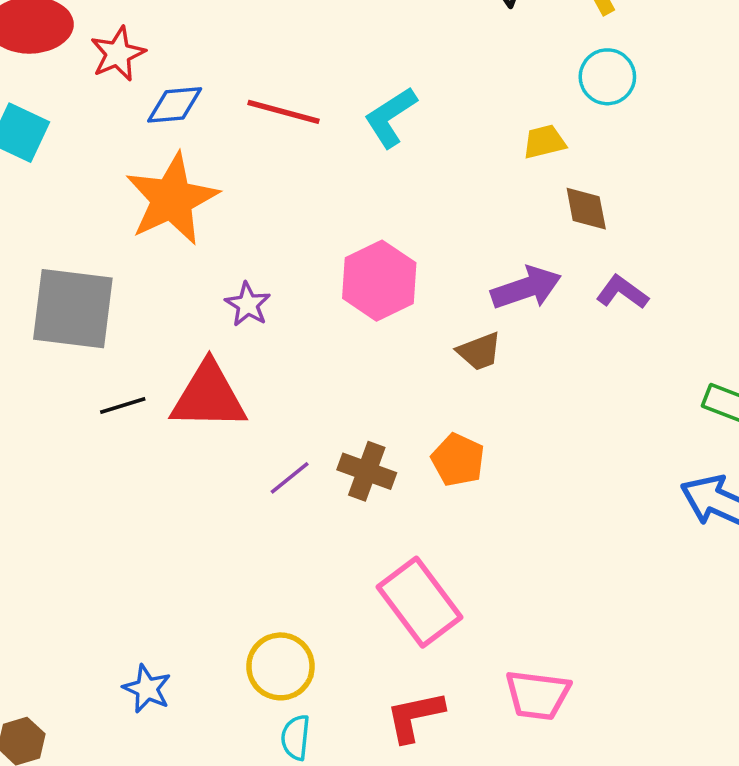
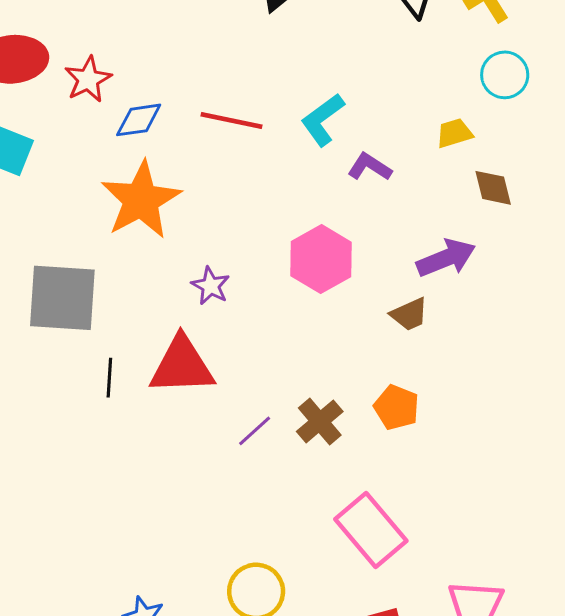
purple L-shape: (622, 292) -> (370, 167), moved
black line: (123, 405) -> (109, 378), turned -66
brown cross: (367, 471) -> (320, 421), turned 33

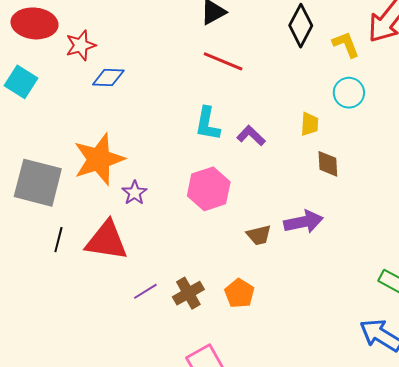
red line: (232, 120) -> (223, 61), moved
cyan L-shape: (323, 120) -> (207, 124), moved, turned -54
yellow trapezoid: (454, 133) -> (310, 124), turned 100
orange star: (141, 200) -> (99, 159), moved
purple arrow: (446, 258) -> (303, 222), moved

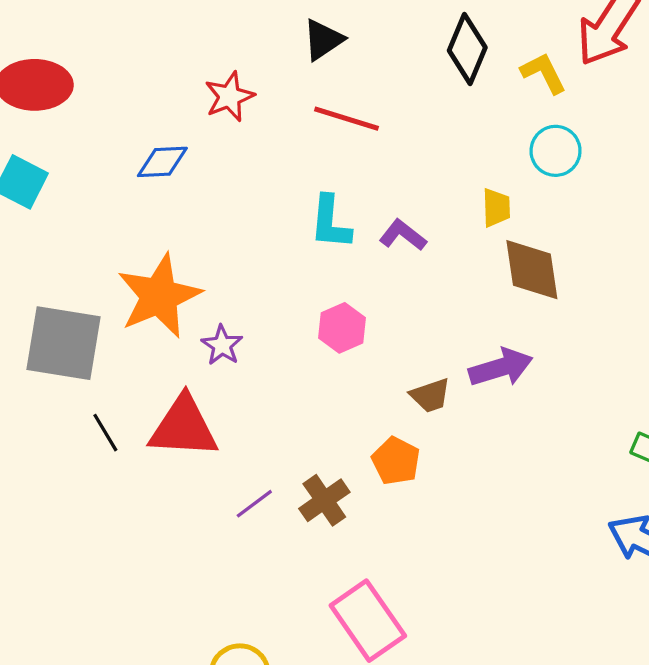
red star: (81, 45) -> (229, 97), moved
brown diamond: (328, 164) -> (532, 270), size x1.5
pink hexagon: (209, 189) -> (342, 328), size x0.7
black line: (58, 240) -> (105, 433), turned -40
orange pentagon: (239, 293) -> (396, 461), moved

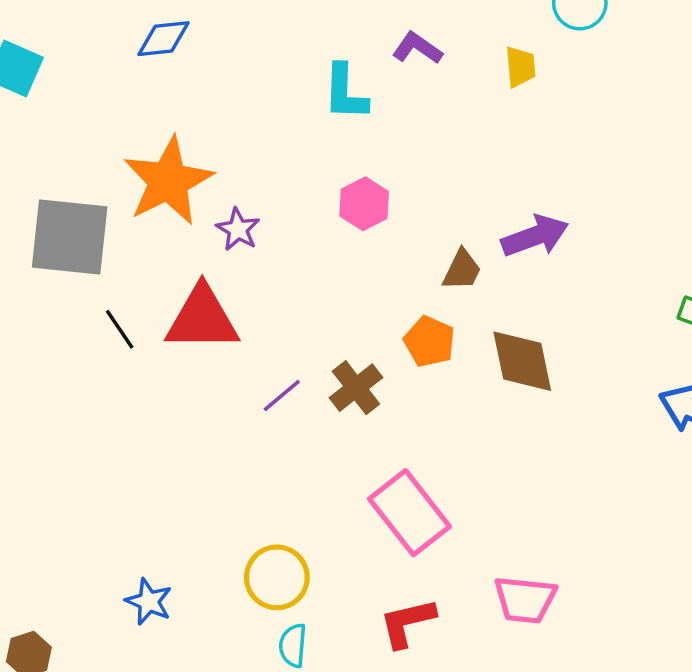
purple L-shape: (403, 235) -> (417, 48), moved
brown diamond: (532, 270) -> (522, 361), moved
brown trapezoid: (430, 395) -> (462, 270), turned -42

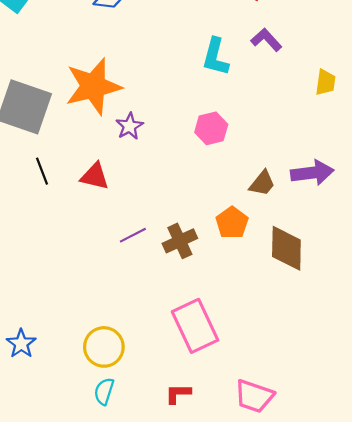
yellow trapezoid: (520, 67) -> (325, 82), moved
red triangle: (202, 319) -> (95, 176), size x0.6
red L-shape: (407, 623) -> (178, 394), size x0.7

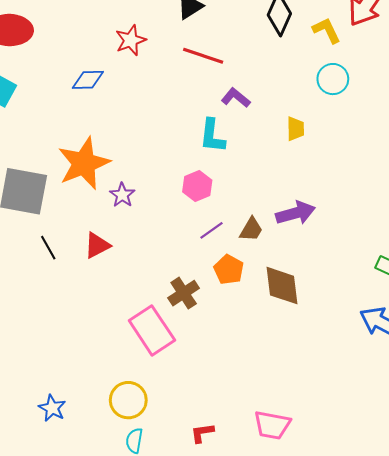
cyan L-shape: (215, 57) -> (212, 136), moved
red triangle: (95, 176) -> (97, 245), turned -32
purple line: (133, 235) -> (212, 230), moved
pink rectangle: (195, 326) -> (152, 330), moved

